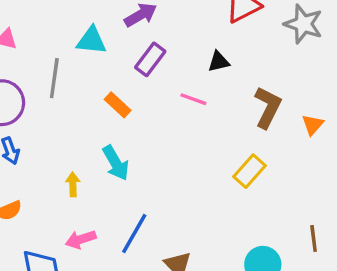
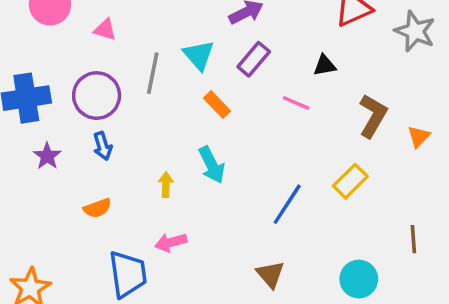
cyan triangle: (91, 41) -> (199, 55), moved, turned 40
blue line: (134, 233) -> (287, 204), moved
brown line: (314, 239) -> (413, 239), moved

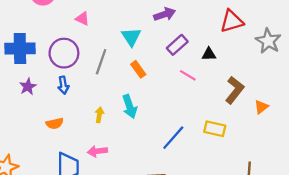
pink triangle: (105, 30) -> (82, 19), moved
purple rectangle: (254, 59) -> (177, 45), moved
gray line: (153, 73) -> (101, 62), moved
yellow rectangle: (350, 181) -> (215, 129), turned 50

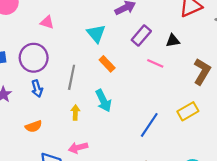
gray line: (101, 62) -> (72, 77), moved
yellow rectangle: (215, 129) -> (188, 111), turned -36

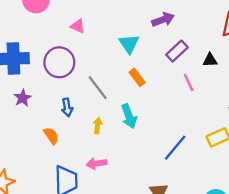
pink line: (155, 63) -> (189, 82), turned 35
gray line: (72, 77) -> (98, 88), turned -55
blue arrow: (37, 89) -> (67, 107), moved
orange semicircle: (34, 126) -> (51, 136), turned -112

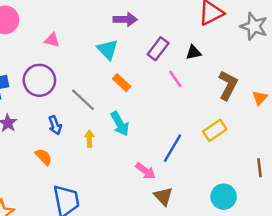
purple arrow: (163, 20) -> (125, 19), moved, turned 30
pink arrow: (96, 164) -> (145, 171), moved, turned -126

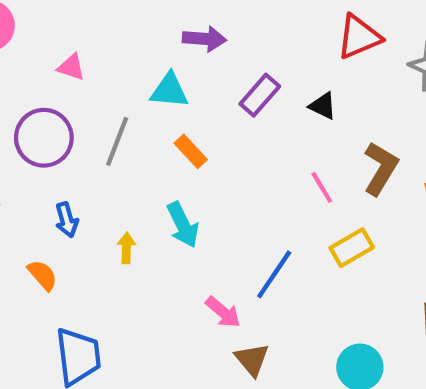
cyan triangle: (108, 50) -> (169, 91), turned -45
black triangle: (193, 52) -> (323, 106), turned 35
pink line: (175, 79) -> (322, 187), moved
gray line: (83, 100) -> (117, 141), moved, turned 64

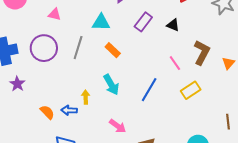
blue arrow: (67, 220) -> (69, 110), moved, turned 112
blue line: (274, 274) -> (149, 90), moved
pink arrow: (223, 312) -> (118, 126), moved

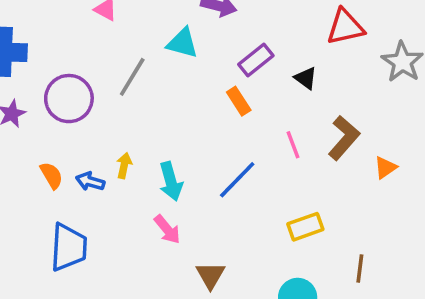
purple circle: (44, 48) -> (69, 99), moved
orange rectangle: (113, 50) -> (239, 101), moved
cyan arrow: (111, 85) -> (171, 181), moved
yellow rectangle: (191, 90) -> (305, 227), moved

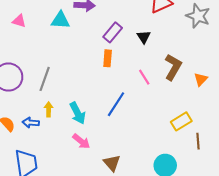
cyan triangle: (182, 43) -> (60, 20), moved
gray line: (132, 77) -> (45, 79), moved
black triangle: (306, 78) -> (144, 37), turned 32
orange rectangle: (239, 101) -> (108, 58), turned 49
yellow rectangle: (305, 227) -> (181, 121), moved

